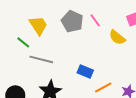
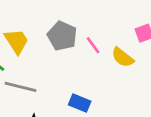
pink line: (95, 20) -> (93, 45), moved

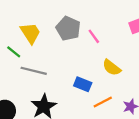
yellow semicircle: (123, 57) -> (112, 67), moved

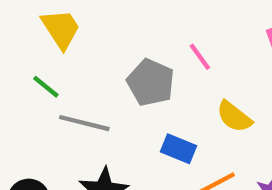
gray pentagon: (68, 29) -> (151, 82), moved
yellow trapezoid: (30, 33) -> (61, 29), moved

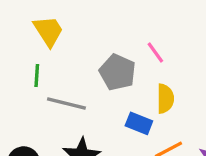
green line: (46, 87) -> (37, 76), turned 55
yellow semicircle: (234, 117) -> (165, 99), moved, turned -128

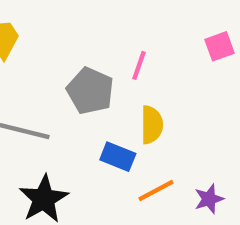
pink line: (155, 53) -> (139, 65), turned 55

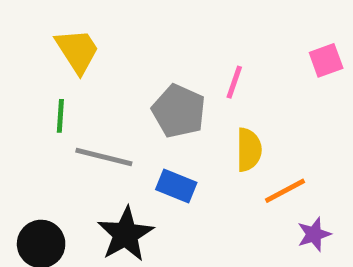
blue rectangle: (118, 157) -> (176, 186), moved
orange line: (156, 190) -> (285, 191), moved

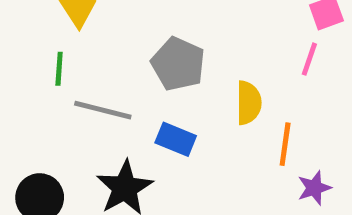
pink line: (234, 82) -> (309, 59), moved
orange line: (285, 191) -> (285, 144), turned -54

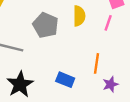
yellow semicircle: (249, 103) -> (79, 16), moved
blue rectangle: (176, 139) -> (65, 80), moved

